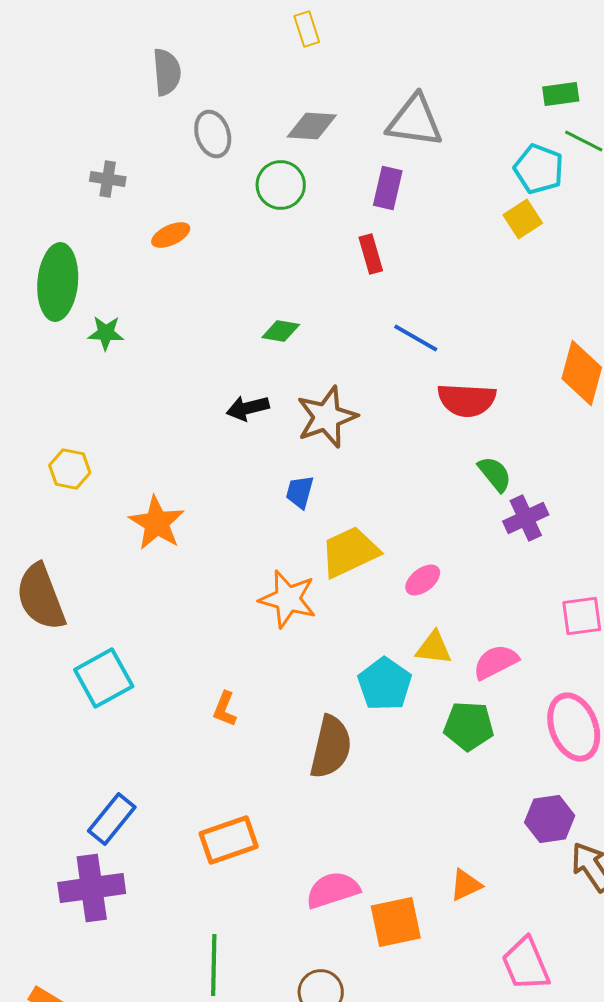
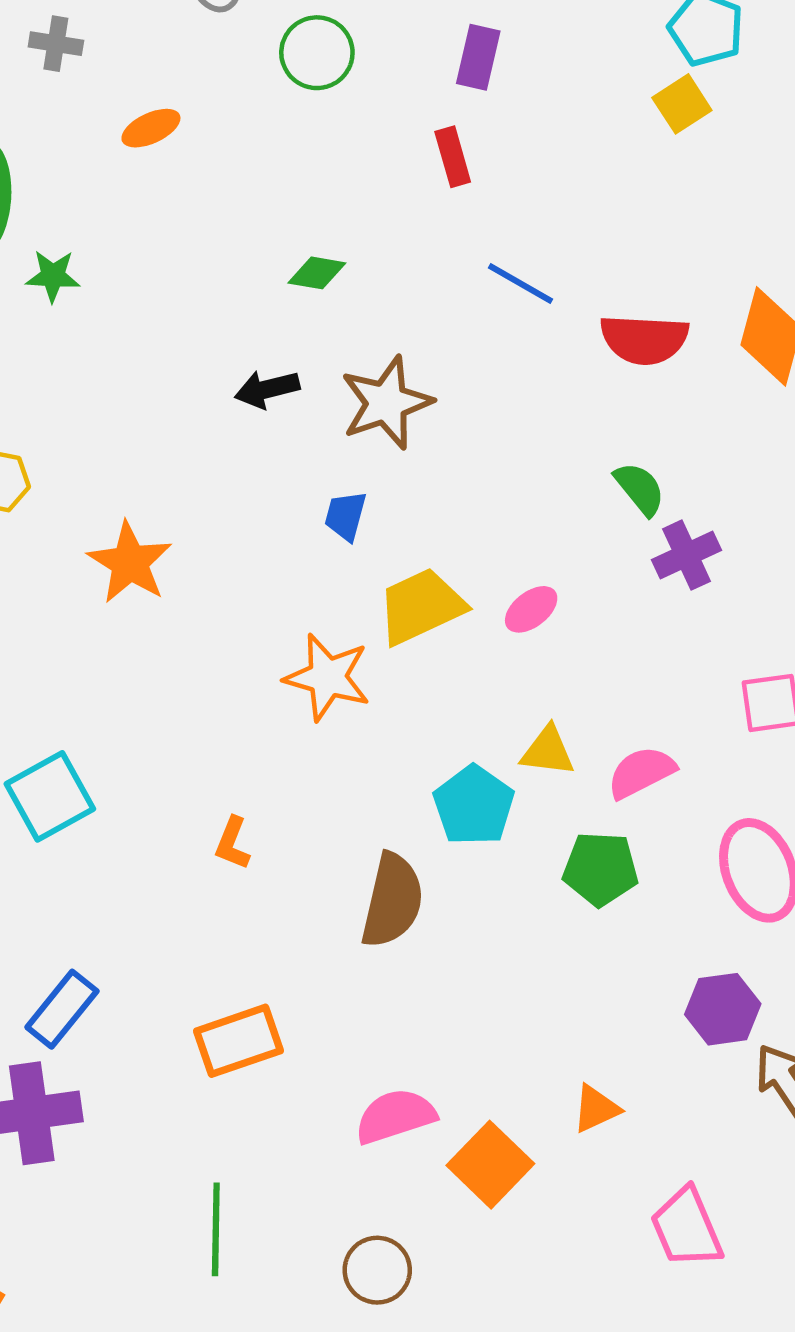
red semicircle: (467, 400) -> (644, 339), moved
pink ellipse: (423, 580) -> (531, 609), moved
orange square: (396, 922) -> (490, 1165), turned -34

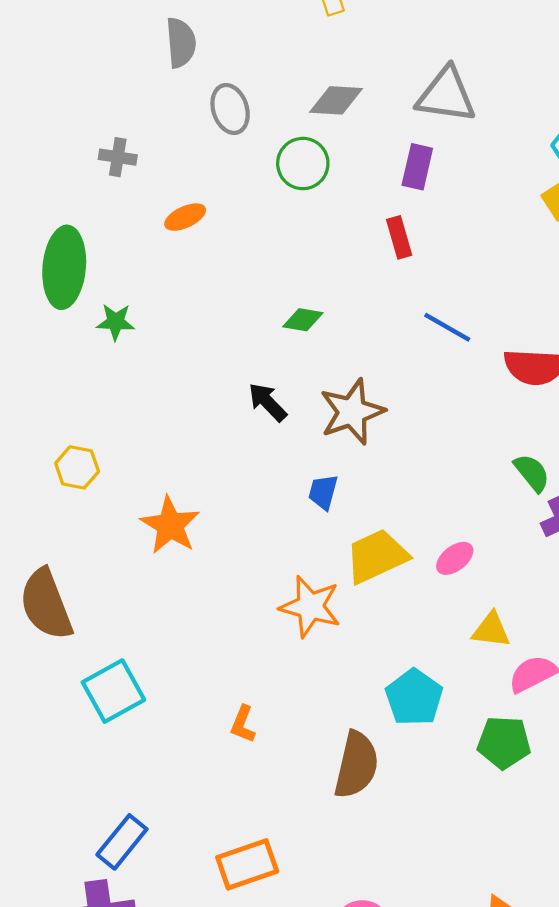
black arrow: (267, 389) -> (268, 402), turned 60
yellow triangle: (548, 751) -> (491, 630), moved

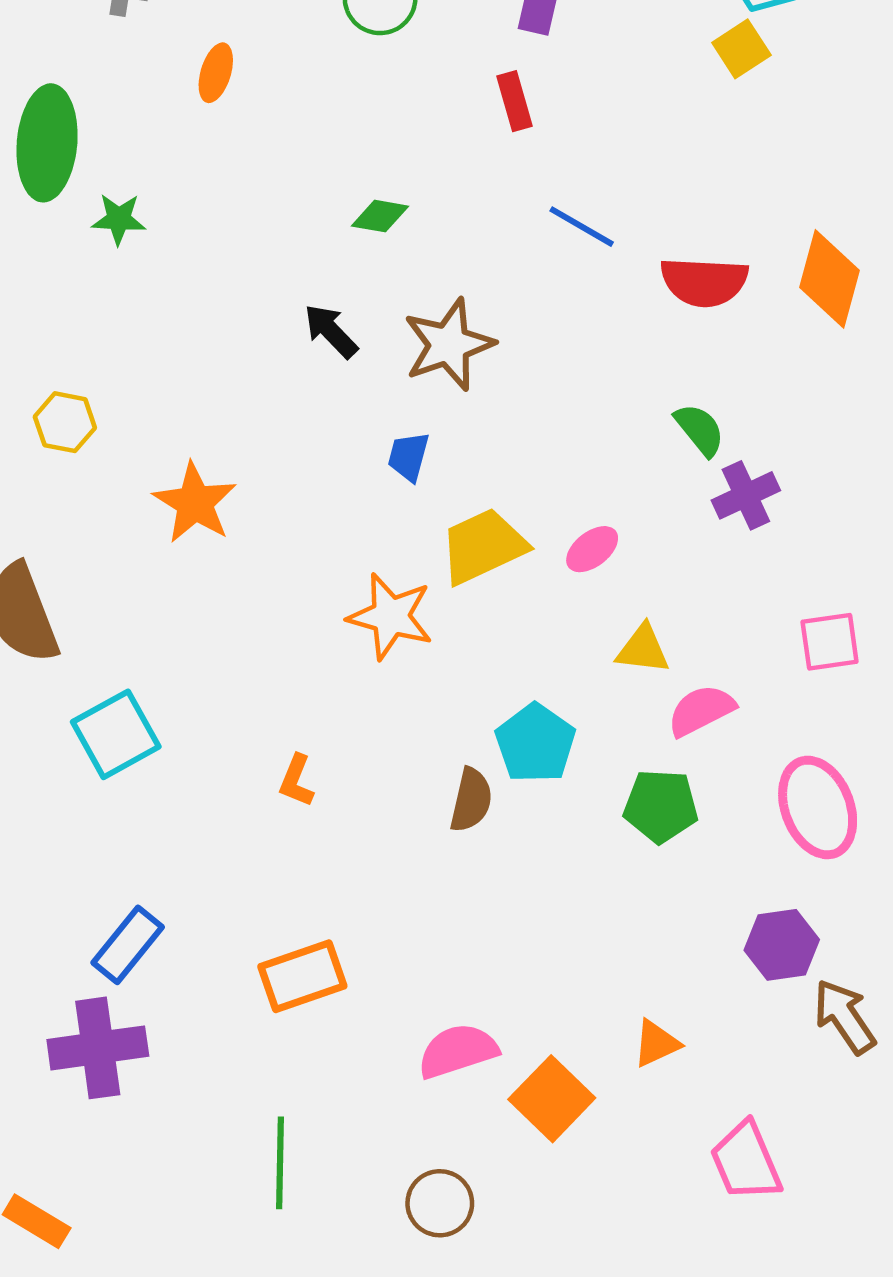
orange ellipse: (185, 217) -> (216, 73), turned -48
brown semicircle: (356, 765) -> (471, 800), moved, size x0.7

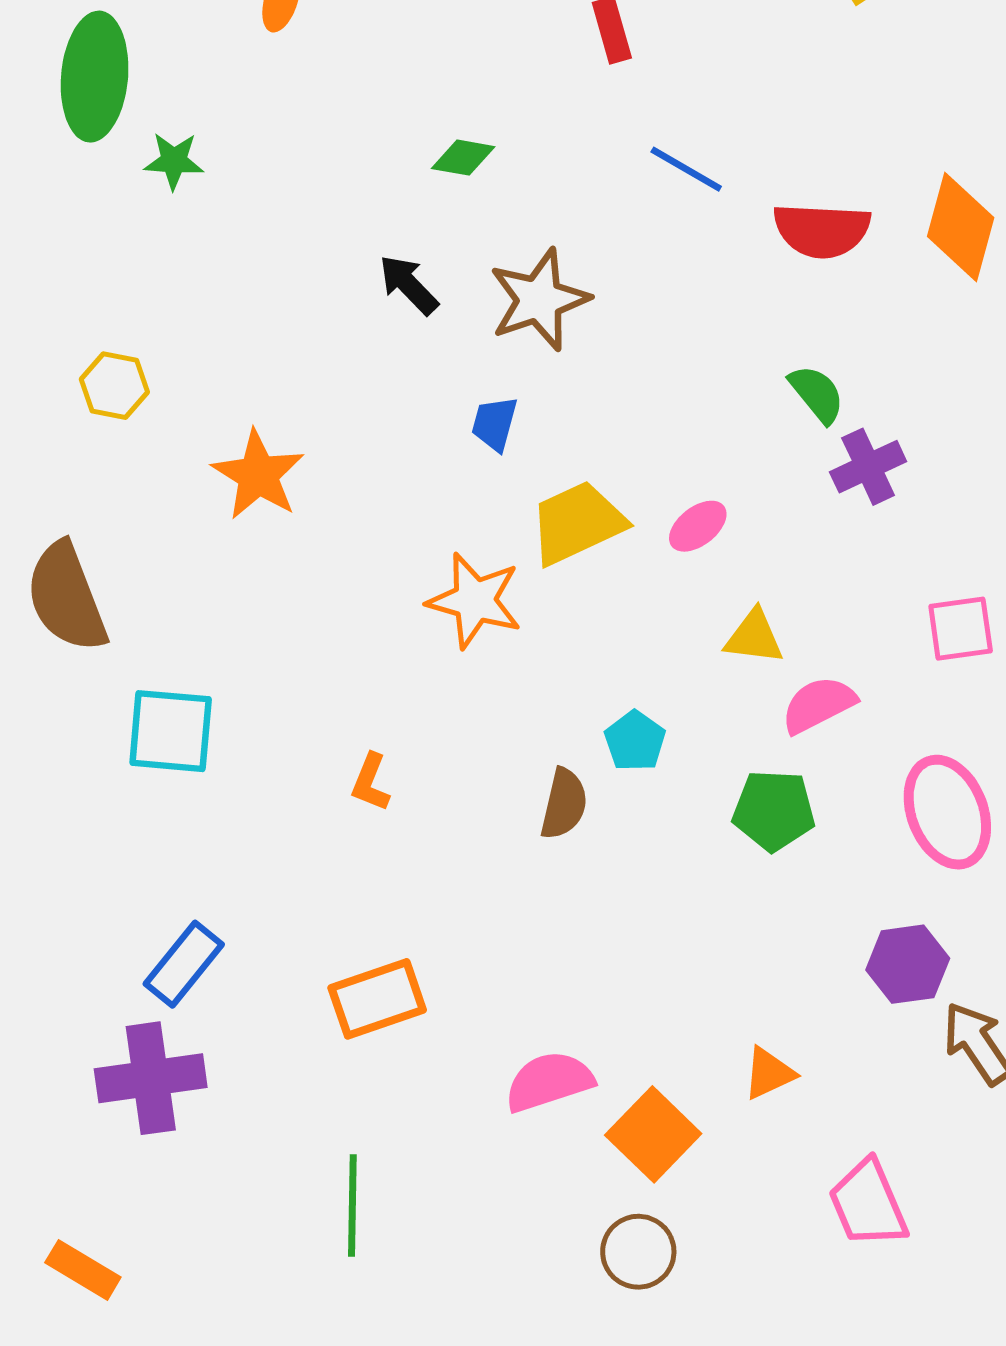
cyan square: (116, 734) -> (171, 731), turned 34
cyan pentagon: (535, 743) -> (635, 741), size x0.7
brown circle: (440, 1203) -> (638, 1252), moved

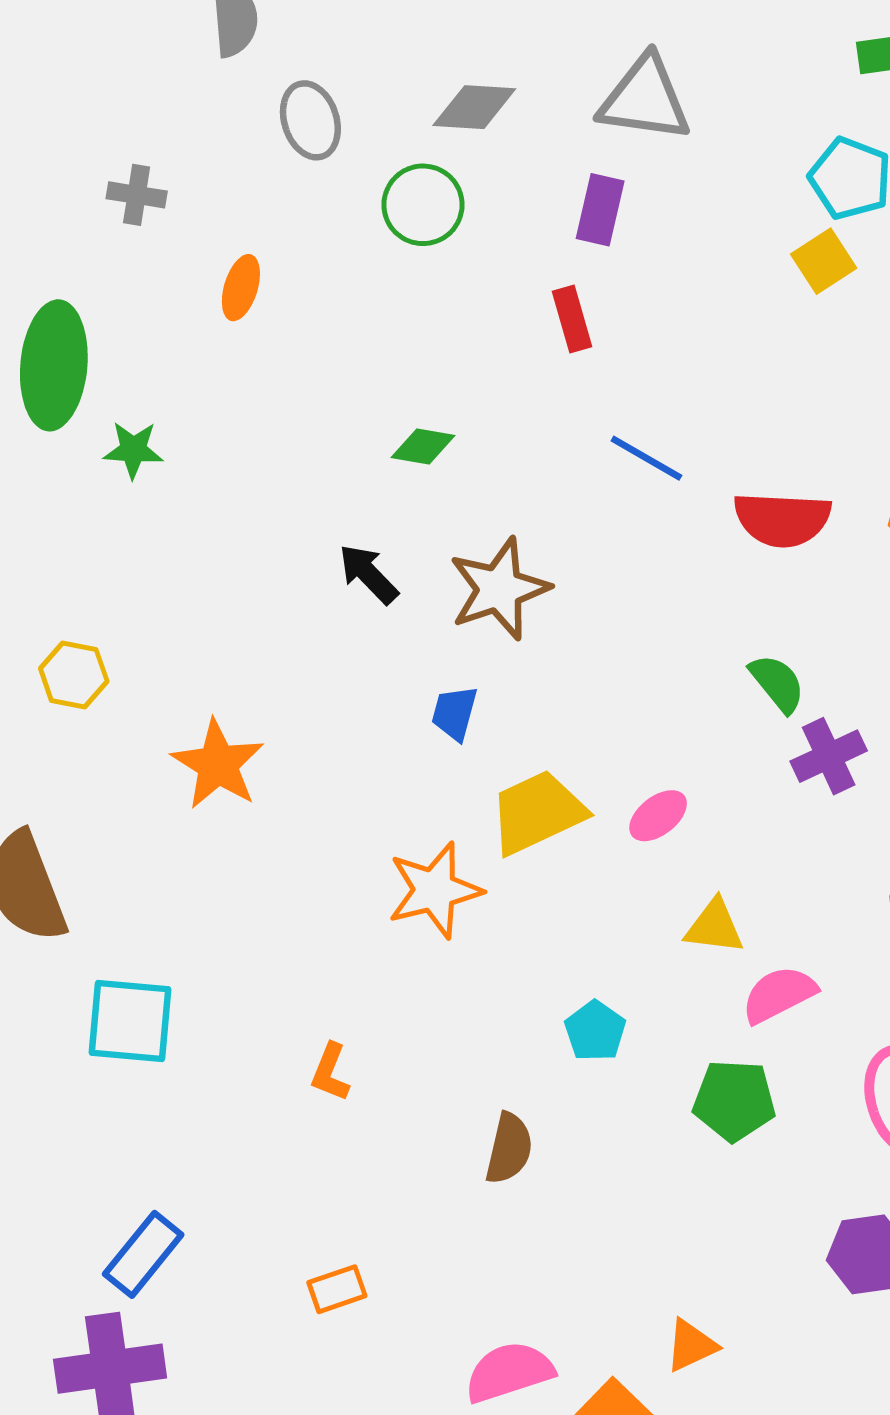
orange star: (475, 601) -> (435, 890), turned -30
brown semicircle: (564, 804) -> (509, 1148), moved
orange rectangle: (377, 999) -> (337, 1289), size x0.6
orange triangle: (769, 1073) -> (691, 1345), moved

